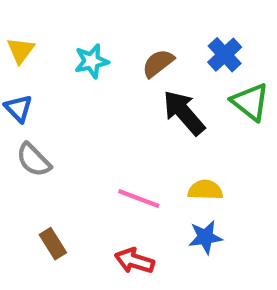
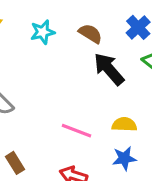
brown semicircle: (158, 63) -> (90, 34), turned 70

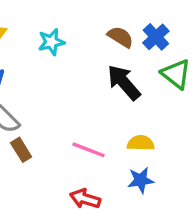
brown semicircle: (90, 34) -> (120, 37), moved
brown rectangle: (15, 163) -> (21, 150), moved

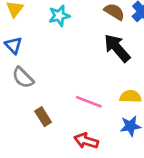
brown rectangle: (21, 150) -> (43, 117), moved

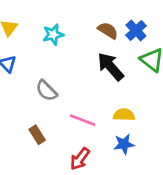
gray semicircle: (23, 78) -> (46, 91), moved
red arrow: (86, 141) -> (80, 159), turned -70

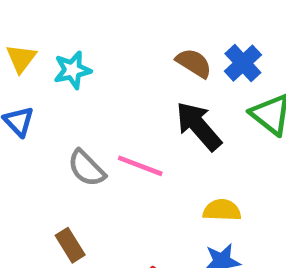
cyan star: (53, 35) -> (72, 70), moved
pink line: (83, 120) -> (140, 166), moved

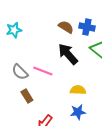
blue cross: (243, 63) -> (87, 27), turned -35
brown rectangle: (70, 245) -> (27, 96), moved

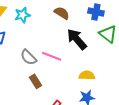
brown semicircle: (66, 27) -> (62, 13), moved

